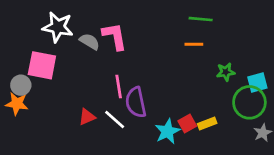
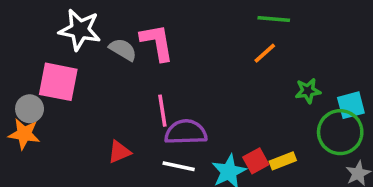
orange line: (194, 44) -> (265, 53), turned -42
purple semicircle: (136, 102) -> (186, 132), turned 100
white line: (115, 120) -> (179, 166), moved, turned -30

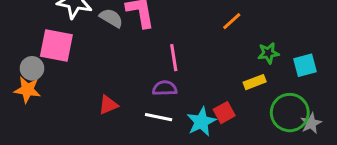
pink line: (162, 111) -> (174, 58), moved
purple semicircle: (186, 132) -> (165, 88), size x0.7
green circle: (340, 132) -> (290, 113), moved
yellow rectangle: (283, 161) -> (255, 82), moved

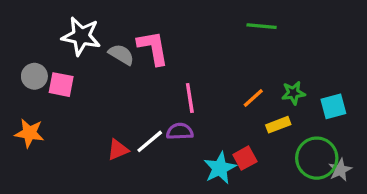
orange line: (232, 21) -> (253, 98), moved
pink square: (56, 45) -> (61, 85), size x0.7
gray circle: (32, 68) -> (34, 76), moved
white line: (159, 117) -> (150, 141), moved, turned -52

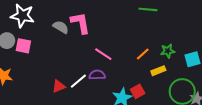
white star: (81, 36) -> (22, 16), moved
pink line: (190, 98) -> (103, 54), turned -48

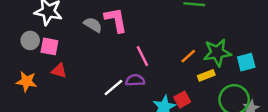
green star: (168, 51) -> (217, 53), size x1.6
pink line: (103, 54) -> (142, 56), turned 30
red triangle: (59, 86) -> (59, 71), moved, turned 40

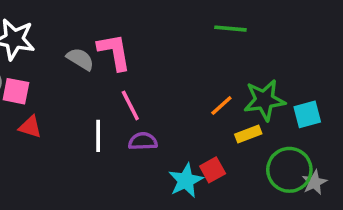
pink line: (142, 56) -> (130, 105), moved
white line: (113, 87) -> (98, 136), moved, turned -50

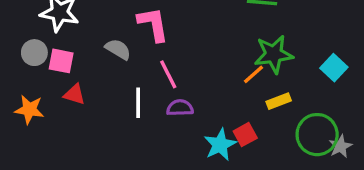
gray semicircle: (80, 59) -> (118, 49), moved
green star: (264, 100) -> (274, 54), moved
cyan square: (307, 114) -> (334, 68), moved, turned -32

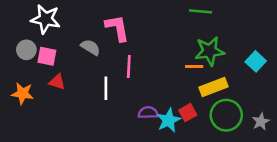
pink line: (168, 74) -> (129, 66), turned 30
orange line: (254, 74) -> (194, 66), turned 42
yellow rectangle: (279, 101) -> (213, 87), size x1.5
purple semicircle: (180, 108) -> (148, 113), moved
green circle: (317, 135) -> (226, 115), moved

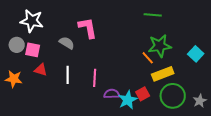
pink line: (129, 66) -> (95, 78), moved
orange line: (194, 66) -> (148, 58), turned 48
white line: (106, 88) -> (68, 75), moved

